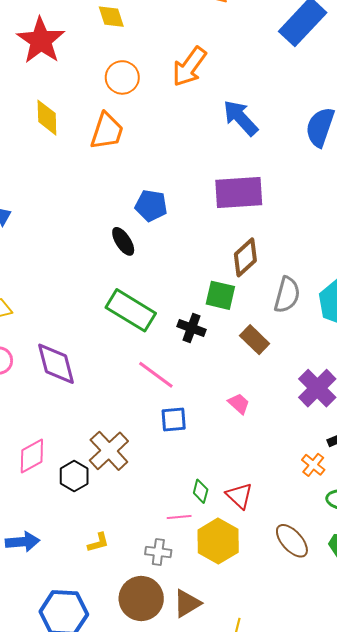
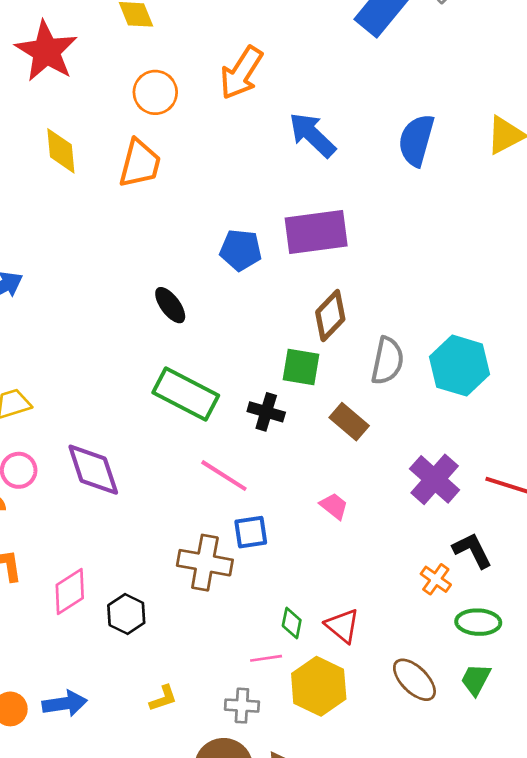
blue pentagon: (151, 206) -> (241, 250), moved
brown cross: (109, 451) -> (205, 563), moved, turned -33

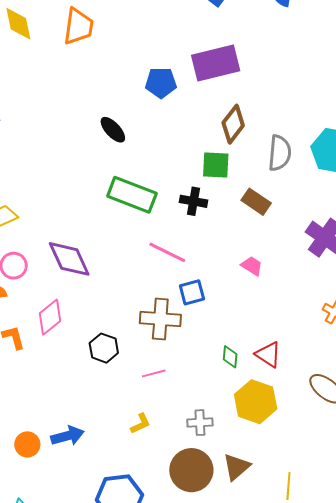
pink diamond: (70, 592) -> (50, 317), moved
black hexagon: (126, 614) -> (104, 348), moved
pink line: (266, 658) -> (154, 373), moved

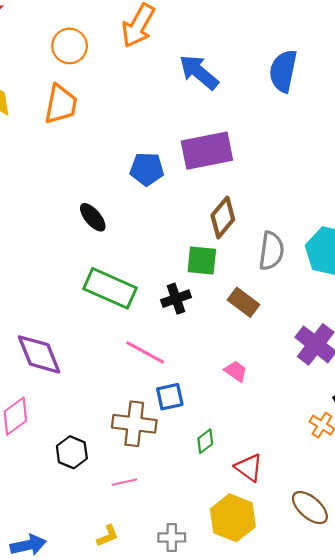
black cross: (193, 201) -> (176, 299), turned -32
green diamond: (230, 357) -> (205, 441), moved, turned 45

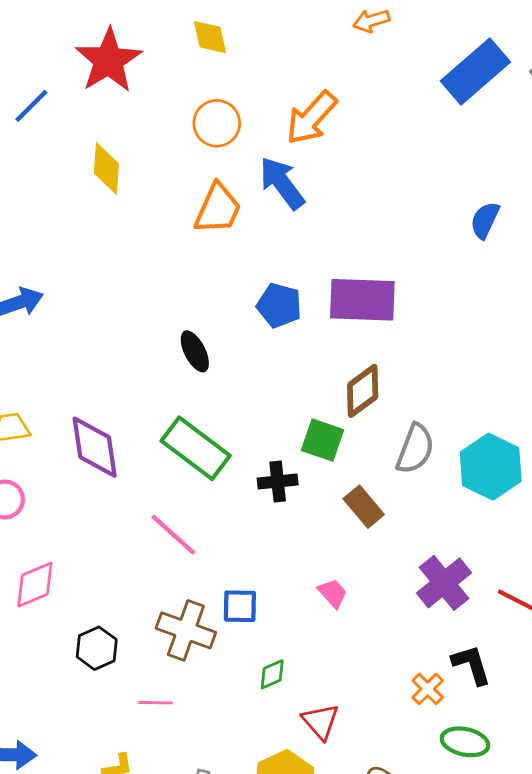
blue semicircle: (283, 71) -> (485, 220), size x0.7
blue arrow: (199, 72) -> (282, 183), moved
orange trapezoid: (61, 104) -> (218, 209), moved
pink line: (145, 352) -> (173, 535), moved
purple diamond: (39, 354) -> (95, 447), moved

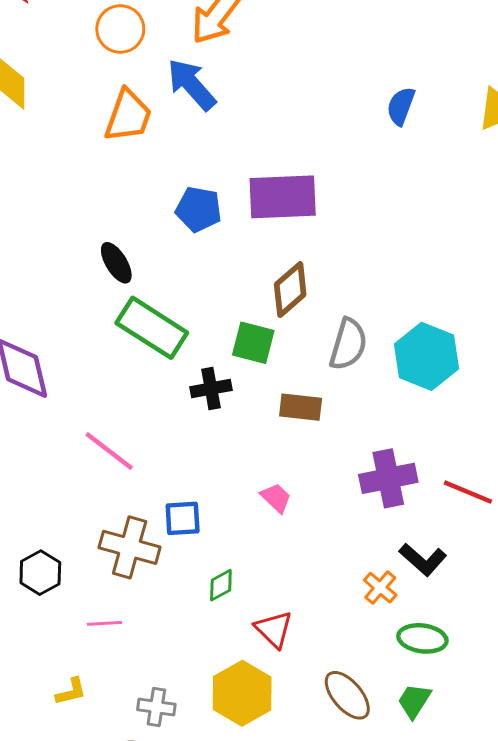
green rectangle: (196, 448) -> (152, 328), moved
brown rectangle: (364, 507) -> (301, 407), turned -39
purple cross: (444, 583) -> (388, 478), turned 32
black L-shape: (471, 665) -> (423, 559), turned 153

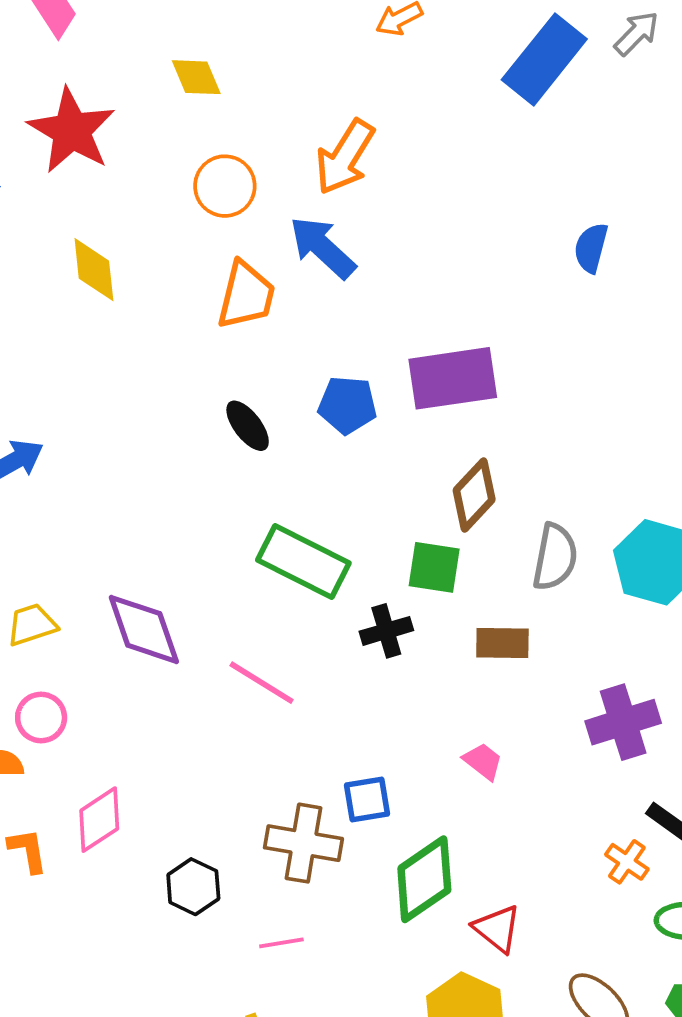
black ellipse: (116, 263) -> (248, 426), moved
pink line: (109, 451) -> (262, 683), moved
green diamond: (221, 585) -> (424, 879), size x2.0

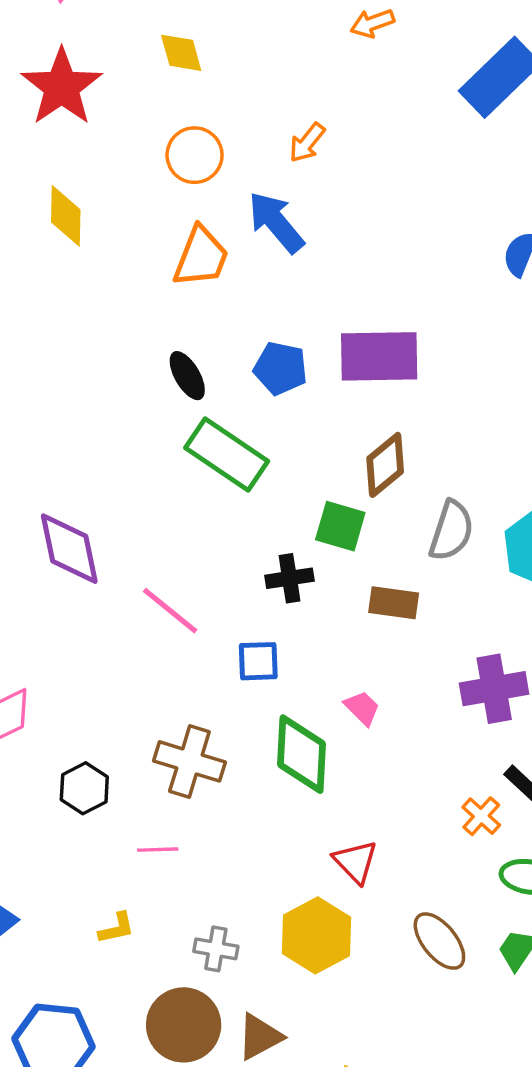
orange arrow: (345, 157) -> (307, 143), size x0.6
green rectangle: (303, 562) -> (227, 454), moved
blue square: (367, 800) -> (258, 661), moved
green diamond: (424, 879) -> (302, 754), moved, turned -60

